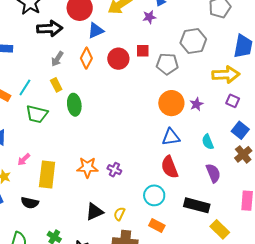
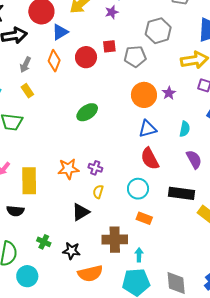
green ellipse: (74, 105) -> (87, 112), moved, turned 70
cyan semicircle: (208, 142) -> (185, 129), turned -140
yellow semicircle: (119, 214) -> (98, 192), moved

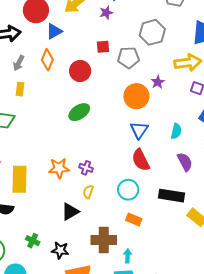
red circle: (86, 57) -> (80, 71), moved
yellow rectangle: (27, 91) -> (20, 89), turned 40
purple star: (169, 93) -> (158, 82), moved
blue triangle: (148, 129) -> (139, 130), turned -42

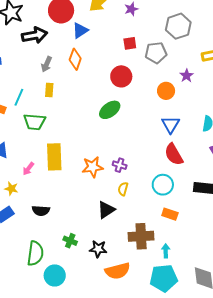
red circle: (80, 71) -> (121, 76), moved
orange circle: (136, 96) -> (166, 91), size x0.7
yellow rectangle: (19, 179) -> (54, 157), moved

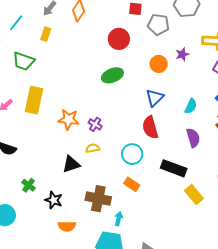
cyan line: (19, 97) -> (16, 23), moved
green ellipse: (110, 110) -> (112, 75), moved
yellow semicircle: (123, 189) -> (93, 148), turned 48
orange semicircle: (118, 271) -> (67, 226), size x0.7

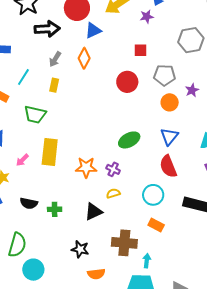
gray pentagon: (158, 25) -> (165, 75), moved
green ellipse: (112, 75) -> (129, 140), moved
green cross: (29, 185) -> (55, 209), moved, turned -32

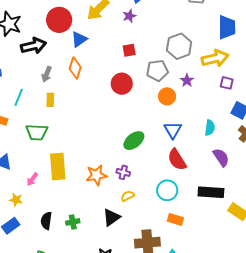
gray hexagon: (191, 40) -> (179, 46), moved
black semicircle: (29, 203) -> (46, 221), turned 96

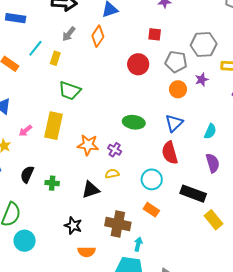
yellow rectangle: (50, 100) -> (55, 58), moved
green trapezoid: (37, 132) -> (70, 91), moved
green ellipse: (134, 141) -> (134, 122), turned 30

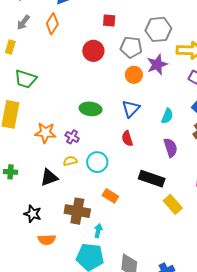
purple star: (202, 80) -> (157, 64), size x1.5
red semicircle: (170, 153) -> (127, 138), size x0.7
cyan circle: (152, 179) -> (97, 162), moved

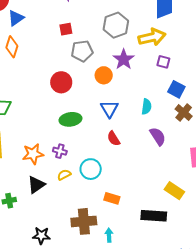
gray pentagon: (131, 47) -> (82, 51), moved
red circle: (93, 51) -> (61, 82), moved
black triangle: (49, 177) -> (36, 185), moved
black rectangle: (152, 179) -> (154, 216), moved

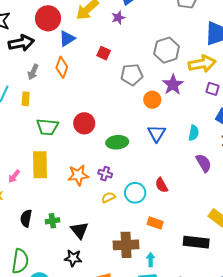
red square: (66, 29) -> (104, 53), moved, turned 32
red circle: (61, 82) -> (84, 123), moved
red semicircle: (114, 139) -> (162, 185), moved
black triangle: (36, 185) -> (79, 230), moved, turned -36
black star: (41, 236) -> (73, 258), moved

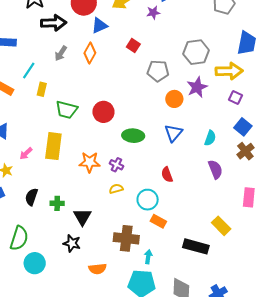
yellow rectangle: (26, 99) -> (42, 89), moved
red semicircle: (162, 185) -> (167, 175), moved
cyan circle: (135, 193) -> (148, 200), moved

